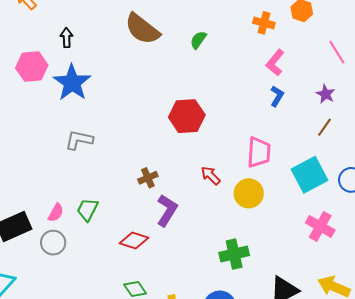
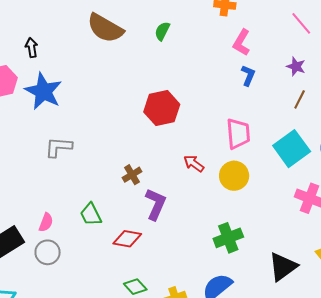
green trapezoid: (87, 210) -> (91, 214), moved, turned -45

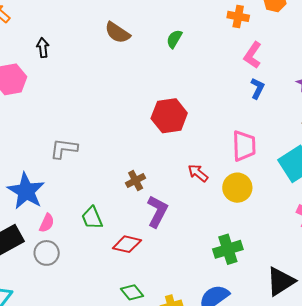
brown semicircle: (105, 28) -> (117, 33), size x0.7
blue star: (43, 91) -> (26, 191), moved

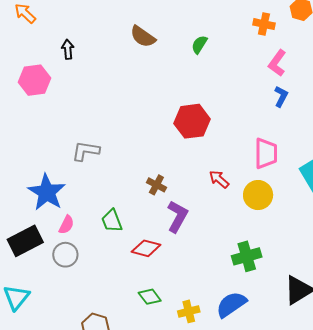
brown cross: (136, 180) -> (156, 185), turned -36

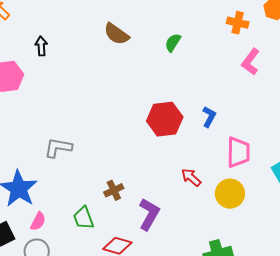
blue L-shape: (281, 96) -> (209, 117), moved
brown cross: (156, 185) -> (114, 190), moved, turned 36

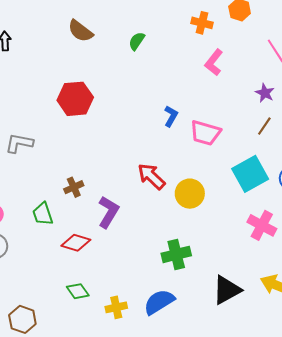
red hexagon: (165, 119) -> (75, 99), moved
pink trapezoid: (238, 152) -> (205, 133), moved, turned 104
red arrow: (191, 177) -> (151, 176), size x1.4

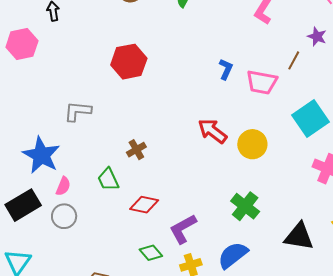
brown line: (264, 126) -> (294, 60), moved
purple L-shape: (108, 212) -> (183, 229), moved, turned -144
green cross: (176, 254) -> (245, 206), turned -32
black triangle: (227, 290) -> (299, 236), turned 44

